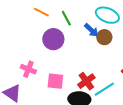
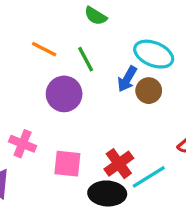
blue arrow: (91, 30) -> (127, 79), turned 77

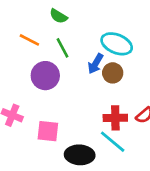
green semicircle: (96, 16) -> (58, 16), moved
red cross: (119, 164) -> (115, 118), moved, turned 35
cyan line: (149, 177) -> (113, 142), turned 72

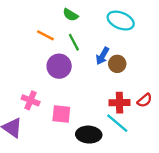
cyan ellipse: (117, 44) -> (121, 21), moved

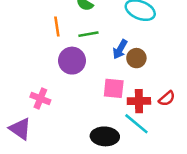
orange line: (45, 35) -> (57, 27), turned 54
green line: (74, 42) -> (88, 34), turned -72
pink square: (61, 114) -> (114, 88), moved

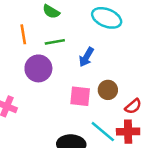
brown circle: (136, 58) -> (108, 90), moved
red cross: (139, 101) -> (128, 132), moved

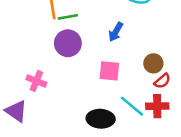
green line: (55, 42) -> (68, 17), moved
brown circle: (108, 90) -> (153, 63), moved

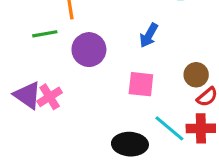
green line: (68, 17) -> (45, 34), moved
pink cross: (36, 81) -> (50, 97), turned 36
purple triangle: (16, 111) -> (27, 95), moved

